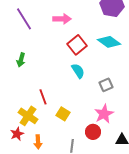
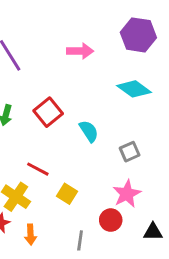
pink arrow: (62, 19) -> (80, 51), moved
red square: (77, 45) -> (48, 112), moved
red line: (43, 97) -> (38, 169), turned -42

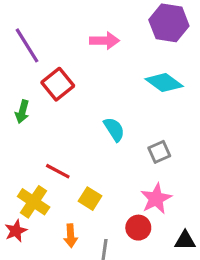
red square: (48, 112) -> (58, 84), moved
orange arrow: (31, 235) -> (71, 236), moved

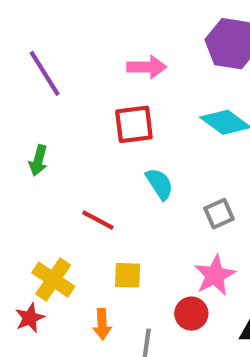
red square: (58, 84) -> (134, 124), moved, turned 32
red line: (58, 171) -> (98, 220), moved
yellow square: (90, 199) -> (128, 275), turned -30

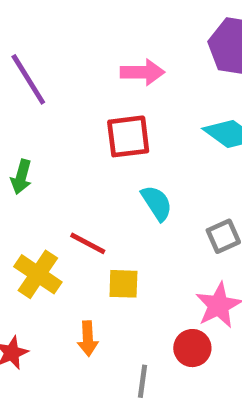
yellow square: (128, 275) -> (123, 284), moved
yellow cross: (53, 280) -> (38, 274), moved
orange arrow: (102, 324) -> (88, 339), moved

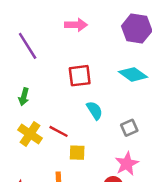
pink arrow: (142, 72) -> (76, 25), moved
yellow cross: (38, 274) -> (30, 134), moved

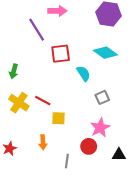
purple line: (28, 46) -> (37, 30), moved
cyan semicircle: (95, 110) -> (83, 73), moved

